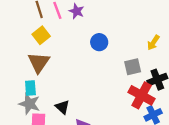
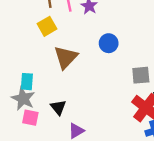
brown triangle: (39, 63) -> (66, 57), moved

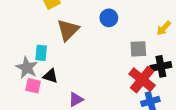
cyan rectangle: (27, 82) -> (41, 53), moved
black triangle: (58, 107) -> (50, 76), moved, turned -35

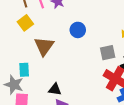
black triangle: (50, 76) -> (55, 89), moved

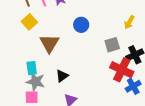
gray star: (14, 85) -> (36, 82), moved
black triangle: (55, 89) -> (62, 76), moved, turned -40

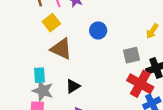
yellow square: (29, 22) -> (51, 23), moved
brown triangle: (49, 43) -> (61, 49), turned -40

